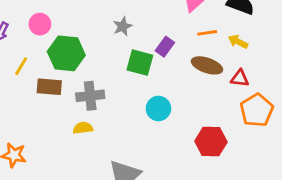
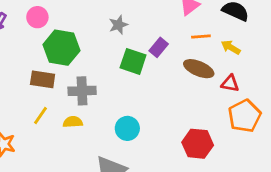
yellow line: (21, 66) -> (41, 116), moved
cyan circle: (158, 108) -> (127, 128), moved

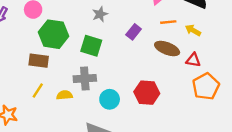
green square: (133, 61) -> (91, 46), moved
gray cross: (82, 91) -> (85, 78), moved
red hexagon: (198, 144) -> (147, 93), moved

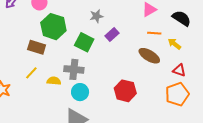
purple rectangle: (134, 32) -> (112, 35), moved
red triangle: (193, 60) -> (179, 70), moved
cyan circle: (110, 99) -> (80, 92), moved

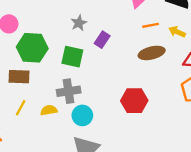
brown ellipse: (149, 56) -> (152, 53), turned -30

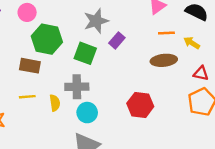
gray star: (79, 23) -> (96, 21), size x1.5
yellow line: (21, 108) -> (27, 97), turned 49
yellow semicircle: (49, 110) -> (55, 103), turned 84

